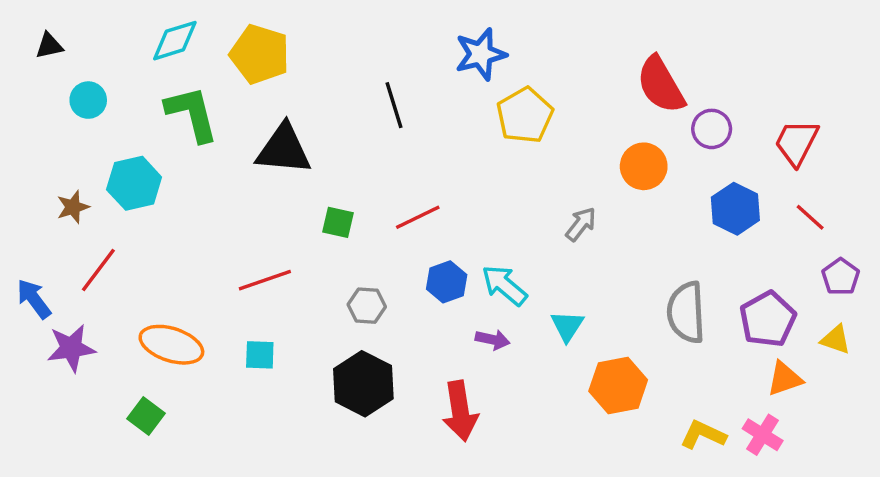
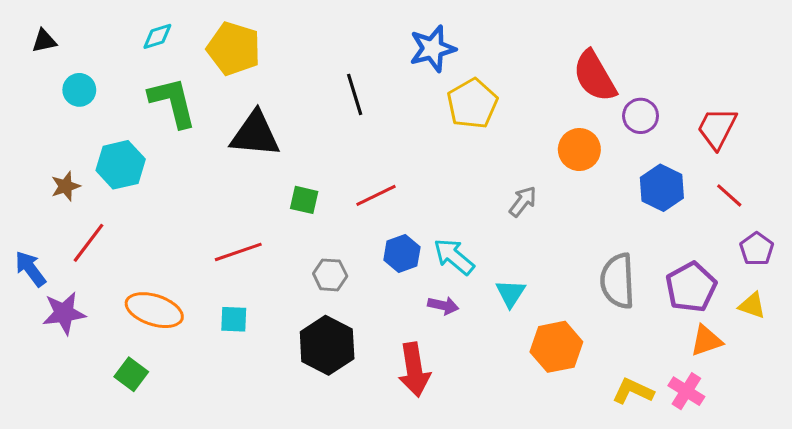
cyan diamond: (175, 41) -> (157, 36), size x0.7

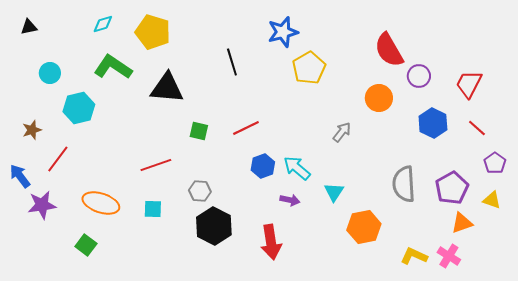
cyan circle: (79, 90) -> (50, 73), moved
green L-shape: (173, 102) -> (113, 67), turned -42
brown star: (66, 186) -> (32, 130), moved
gray hexagon: (330, 275) -> (200, 191), moved

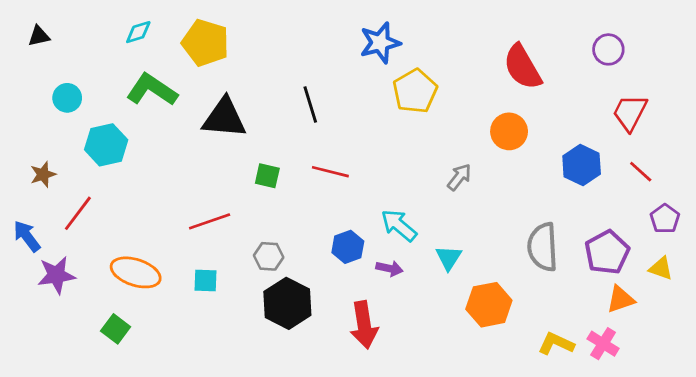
black line: (232, 62) -> (310, 105), moved
purple circle: (419, 76) -> (608, 49), moved
red line: (246, 128) -> (330, 172), turned 40
blue hexagon: (263, 166) -> (348, 247), moved

